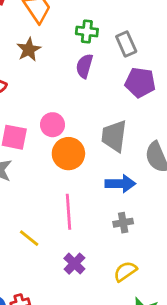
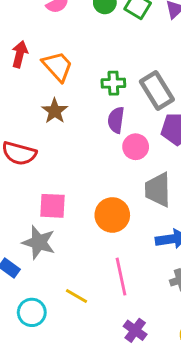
gray rectangle: (126, 44) -> (157, 90), size x1.4
pink circle: (52, 125) -> (136, 147), moved
yellow line: (29, 238) -> (76, 296), moved

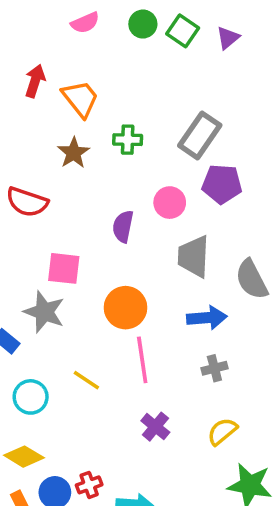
green cross: (113, 83) -> (128, 140), moved
gray rectangle: (157, 90) -> (200, 135), turned 63
purple semicircle: (116, 120) -> (123, 226), moved
orange circle: (112, 215) -> (125, 308), moved

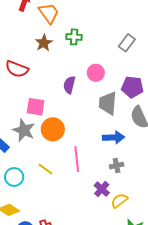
gray rectangle: (200, 135) -> (127, 43), moved, size x0.7
purple pentagon: (222, 184) -> (132, 87), moved
orange circle: (125, 308) -> (53, 129), moved
purple cross: (155, 427) -> (102, 189), moved

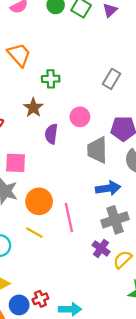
brown star: (44, 43) -> (33, 108), moved
orange circle: (53, 129) -> (39, 201), moved
gray cross: (117, 166) -> (115, 220), size x1.6

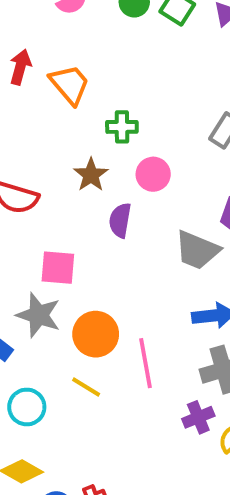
pink circle: (80, 117) -> (153, 174), moved
gray trapezoid: (97, 150) -> (197, 250), turned -68
purple cross: (101, 248) -> (198, 417), turned 30

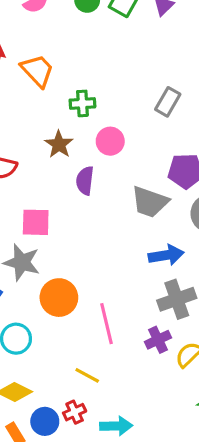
orange circle: (96, 334) -> (59, 298), moved
pink line: (145, 363) -> (106, 324), moved
yellow line: (86, 387) -> (87, 375), moved

